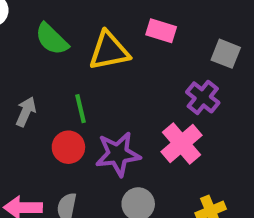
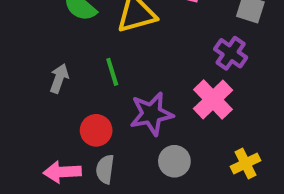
red circle: (68, 147) -> (96, 130), moved

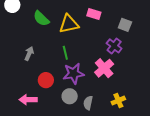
green line: (112, 72) -> (65, 53), moved
gray circle: (174, 161) -> (70, 96), moved
gray semicircle: (105, 169) -> (88, 103), moved

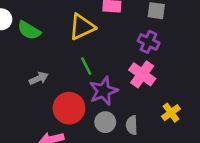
green semicircle: (41, 18) -> (29, 30), moved
gray arrow: (29, 54) -> (39, 78), turned 56
red circle: (46, 80) -> (69, 108), size x1.5

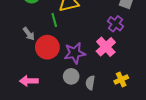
green line: (86, 66) -> (54, 20), moved
gray arrow: (39, 78) -> (29, 34), turned 64
red circle: (69, 108) -> (47, 47), moved

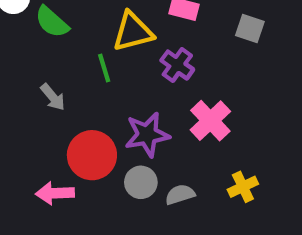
purple cross: (115, 24) -> (177, 65), moved
red circle: (47, 47) -> (92, 155), moved
gray semicircle: (90, 83) -> (180, 194), turned 64

